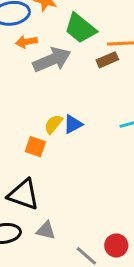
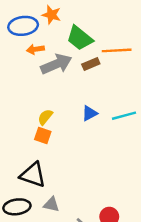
brown rectangle: (107, 60) -> (91, 64), moved
yellow semicircle: (53, 124) -> (45, 117), moved
blue triangle: (73, 124) -> (90, 113), moved

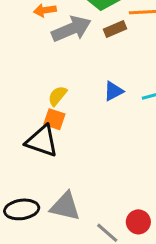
black triangle: (33, 175) -> (42, 141), moved
gray triangle: (51, 204) -> (65, 206), size x1.5

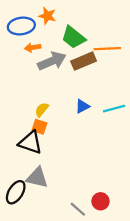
brown rectangle: (115, 29) -> (84, 61), size x1.5
gray triangle: (65, 206) -> (37, 178), moved
black ellipse: (22, 209) -> (16, 192), turned -50

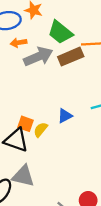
blue triangle: (82, 106) -> (65, 116), moved
yellow semicircle: (42, 110) -> (41, 130), moved

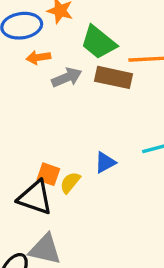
gray arrow: (38, 57) -> (67, 77), size x0.7
brown rectangle: (71, 57) -> (113, 77), turned 35

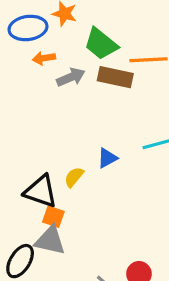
orange square: (48, 174) -> (53, 217), moved

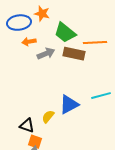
blue triangle: (107, 158) -> (69, 105), size x1.5
black triangle: (41, 191) -> (27, 126), size x0.7

